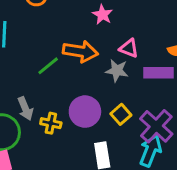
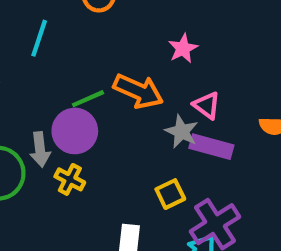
purple rectangle: (159, 73) -> (211, 147), moved
purple circle: (85, 112) -> (75, 131), moved

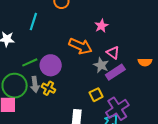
green line: (88, 99) -> (30, 62), moved
purple rectangle: (211, 147) -> (115, 72), turned -48
gray arrow: (40, 149) -> (35, 84), moved

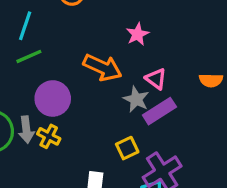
green line: (30, 62) -> (29, 56), moved
orange semicircle: (145, 62) -> (211, 80), moved

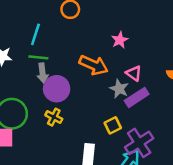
green line: (29, 56) -> (38, 57), turned 30
gray arrow: (26, 130) -> (43, 73), moved

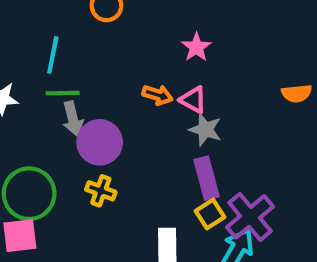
orange arrow: (94, 65) -> (157, 95), size x0.6
pink triangle: (134, 73) -> (193, 100), moved
purple rectangle: (137, 97) -> (206, 178), moved, turned -65
yellow square: (113, 125) -> (210, 214), moved

